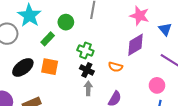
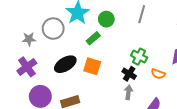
green circle: (66, 22) -> (106, 19), moved
green cross: (85, 51) -> (139, 57), moved

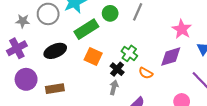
green circle: (106, 19) -> (110, 13), moved
green rectangle: (93, 38) -> (86, 29), size x1.6
orange square: (92, 66) -> (93, 56), moved

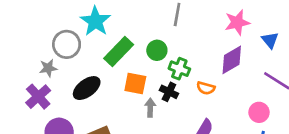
green circle: (110, 13) -> (157, 50), moved
gray star: (23, 21) -> (48, 68), moved
pink star: (182, 29) -> (237, 22), turned -30
gray arrow: (114, 87) -> (150, 108), moved

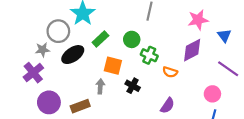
green rectangle: (119, 51) -> (100, 39), size x0.7
black ellipse: (87, 88) -> (73, 55), moved
black cross: (169, 92) -> (133, 86), moved
gray arrow: (150, 108) -> (100, 86), moved

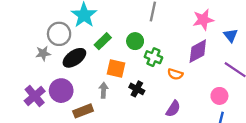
purple cross: (33, 73) -> (35, 96), moved
purple circle: (49, 102) -> (61, 91), moved

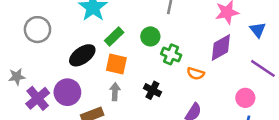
gray circle: (59, 34) -> (37, 30), moved
gray star: (43, 53) -> (17, 77), moved
orange square: (116, 69) -> (116, 64), moved

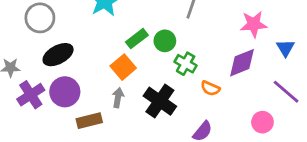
green rectangle: (114, 37) -> (137, 39), moved
black ellipse: (82, 55) -> (58, 55), moved
orange square: (116, 64) -> (123, 67), turned 30
black cross: (152, 90) -> (160, 101), size x1.6

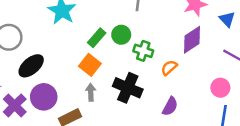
orange semicircle: (210, 88) -> (169, 68), turned 126

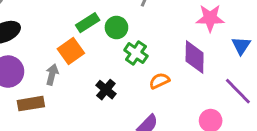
purple diamond: (192, 40) -> (195, 57), turned -72
black cross: (128, 88) -> (106, 90), size x0.6
gray arrow: (91, 92) -> (52, 75), moved

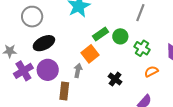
green cross: (136, 53) -> (142, 48), moved
brown rectangle: (31, 104) -> (64, 91), turned -72

